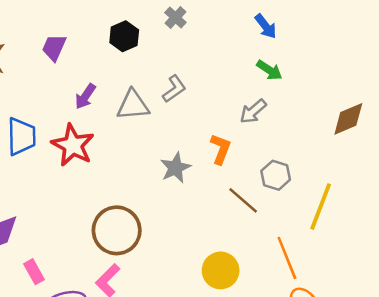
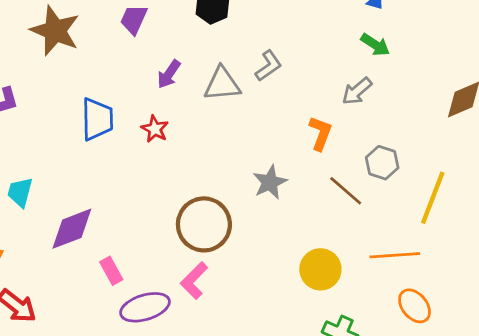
red star: (73, 145) -> (155, 129), size x0.6
gray star: (175, 168) -> (270, 182), moved
orange line: (287, 258) -> (395, 255), turned -72

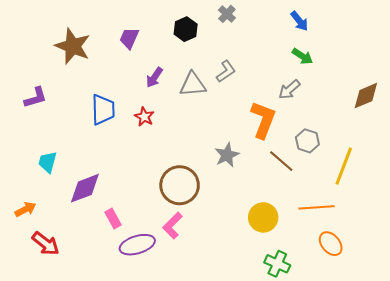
orange L-shape: (320, 133) -> (263, 120), size x1.5

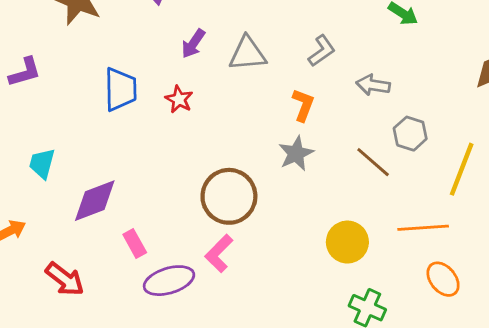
gray L-shape: (226, 71) -> (322, 51), moved
gray arrow: (289, 90) -> (373, 85), moved, turned 50
orange L-shape: (263, 120) -> (303, 105), moved, size x0.6
red arrow: (46, 244) -> (65, 279), moved

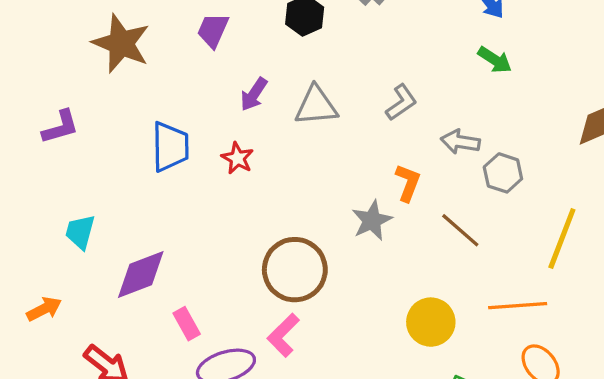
orange L-shape: (303, 105) -> (408, 183), moved
gray hexagon: (410, 134) -> (503, 173), moved

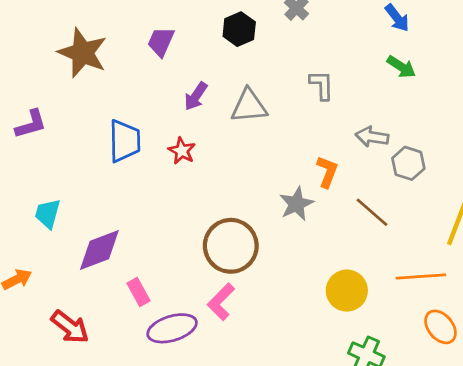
gray L-shape: (401, 102) -> (322, 85), moved, turned -56

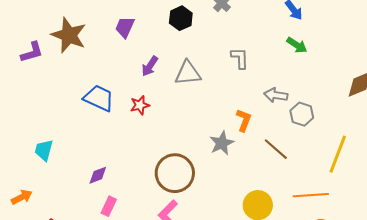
purple L-shape: (31, 124) -> (32, 52), moved
blue trapezoid: (125, 141) -> (99, 98), turned -64
red star: (182, 151) -> (140, 105), turned 30
purple diamond: (99, 250) -> (98, 175), moved, size x0.6
pink rectangle: (138, 292) -> (109, 206), turned 54

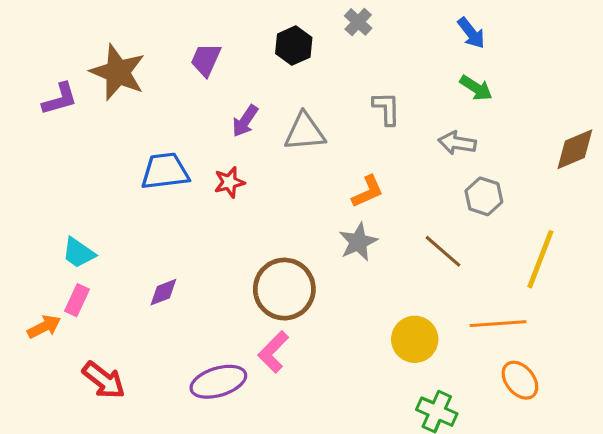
gray arrow: (276, 95) -> (457, 143), moved
blue trapezoid: (99, 98) -> (165, 171), turned -32
orange L-shape: (244, 120) -> (368, 192), moved, turned 45
cyan trapezoid: (44, 150) -> (79, 253), turned -70
pink rectangle: (109, 206) -> (77, 300), moved

